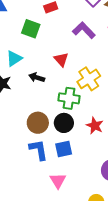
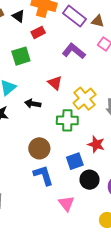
green square: (31, 29) -> (21, 56), turned -30
black circle: (64, 123) -> (90, 180), moved
blue square: (64, 149) -> (75, 161), moved

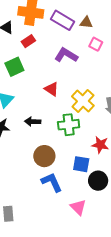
black arrow: (33, 104) -> (33, 122), moved
blue square: (75, 161) -> (81, 164), turned 36

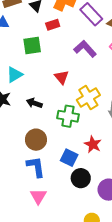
pink triangle: (78, 207) -> (38, 196), moved

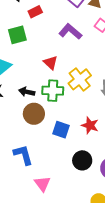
green cross: (68, 116) -> (53, 91), moved
brown circle: (36, 140) -> (34, 114), moved
blue square: (69, 158) -> (61, 130), moved
blue L-shape: (36, 167) -> (23, 155), moved

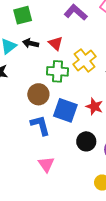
black arrow: (27, 92) -> (31, 43), moved
blue square: (61, 130) -> (65, 110), size x1.4
blue L-shape: (23, 155) -> (40, 125), moved

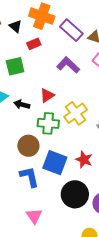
black arrow: (31, 43) -> (22, 104), moved
red triangle: (56, 43) -> (47, 95), turned 42
black circle: (86, 141) -> (75, 194), size x1.4

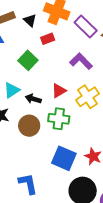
green square: (15, 66) -> (28, 60), turned -36
yellow cross: (76, 113) -> (87, 97), moved
brown circle: (28, 146) -> (29, 126), moved
blue L-shape: (29, 177) -> (28, 184), moved

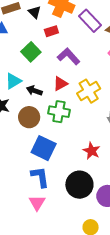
purple L-shape: (81, 61) -> (69, 56), moved
blue square: (64, 158) -> (44, 148), moved
blue L-shape: (28, 184) -> (40, 177), moved

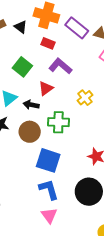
red rectangle: (51, 31) -> (48, 43), moved, turned 48
red triangle: (60, 84) -> (46, 88), moved
yellow cross: (89, 91) -> (85, 98), size x0.7

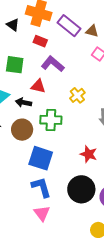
green square: (22, 67) -> (15, 65), turned -30
red triangle: (46, 88) -> (38, 86), turned 49

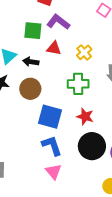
green square: (15, 65) -> (33, 31), moved
red triangle: (38, 86) -> (54, 48), moved
green cross: (51, 120) -> (78, 84), moved
red star: (89, 154) -> (85, 116), moved

